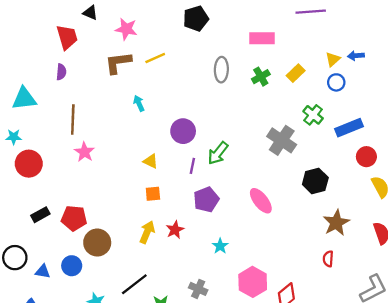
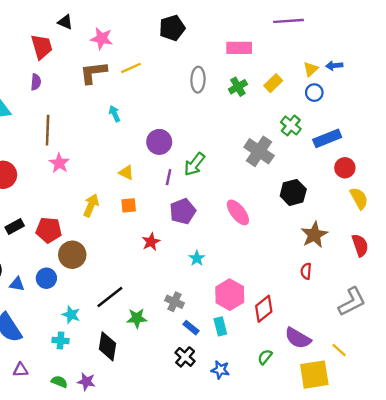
yellow arrow: (147, 232) -> (91, 205), moved

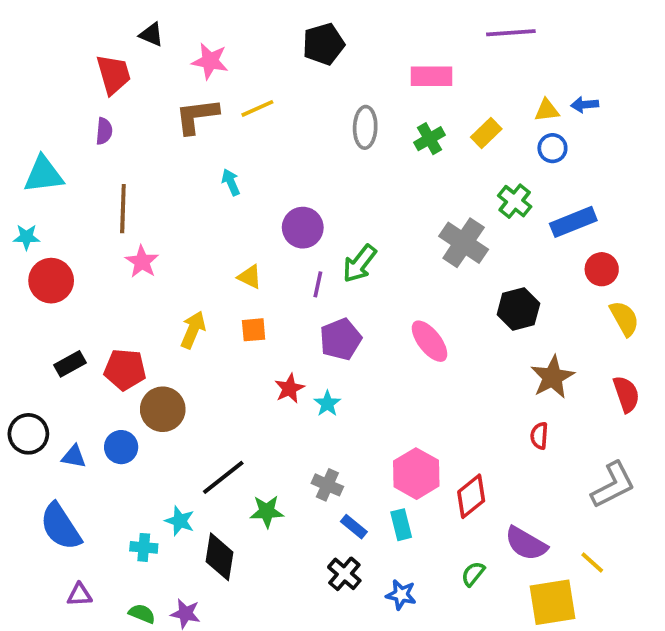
yellow triangle: (311, 69) -> (547, 110), turned 35
cyan star: (197, 258) -> (327, 404), moved
cyan star: (71, 315) -> (180, 521), moved

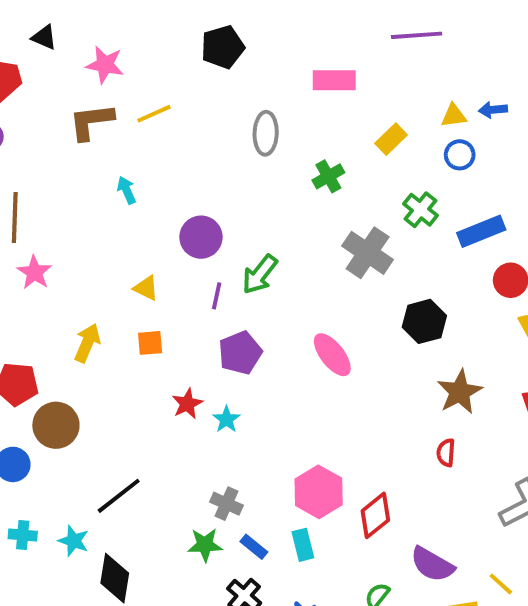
green cross: (430, 139) -> (328, 176), moved
green star: (267, 511) -> (205, 545), moved
cyan cross: (144, 547) -> (23, 535), moved

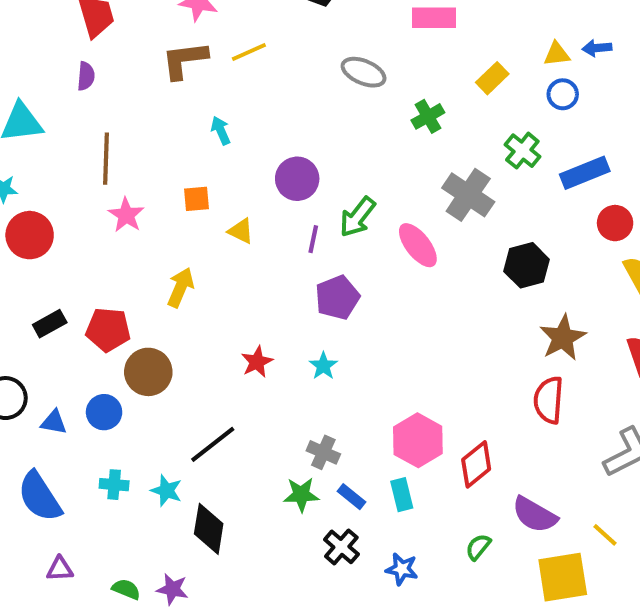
gray ellipse: (266, 133) -> (364, 72), turned -69
orange square: (150, 343) -> (197, 199), moved
pink ellipse: (332, 355) -> (418, 245), moved
red star: (187, 404) -> (257, 362), moved
red semicircle: (446, 453) -> (549, 400), size x1.6

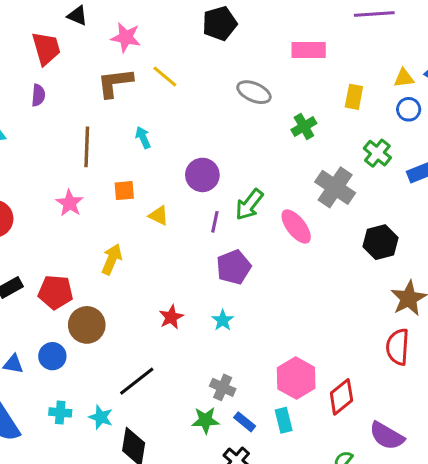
yellow line: (249, 52) -> (165, 76), turned 64
yellow rectangle: (492, 78) -> (354, 97), turned -35
brown line: (106, 159) -> (87, 147), moved

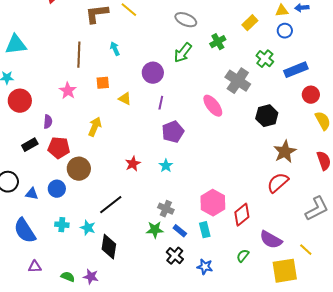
purple semicircle: (38, 95) -> (48, 122), moved
yellow rectangle: (354, 97) -> (250, 23), turned 35
green arrow: (249, 205) -> (183, 53), moved
red semicircle: (398, 347) -> (278, 183), turned 45

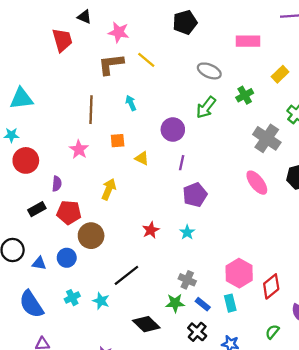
pink ellipse: (213, 106) -> (257, 183), moved
cyan cross: (62, 225) -> (72, 298), turned -32
black diamond: (109, 247) -> (146, 324), moved, turned -55

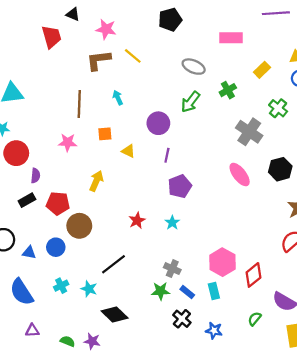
pink star: (79, 149) -> (68, 142), turned -30
purple semicircle: (57, 184) -> (35, 176), moved
black diamond: (146, 324) -> (115, 315), moved

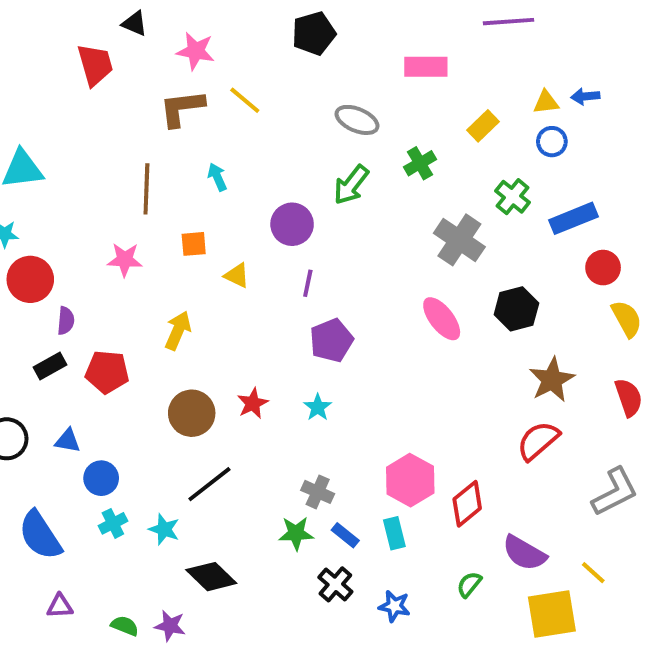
brown circle: (79, 226) -> (192, 413), moved
blue circle: (56, 247) -> (101, 478), moved
blue triangle: (29, 253) -> (68, 441), moved

